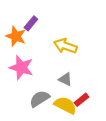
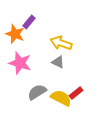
gray triangle: (65, 79) -> (58, 62), moved

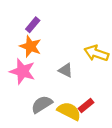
orange star: (15, 34) -> (30, 46), moved
yellow arrow: (61, 43) -> (96, 53), moved

